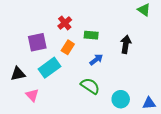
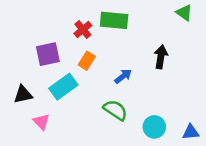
green rectangle: (91, 35) -> (114, 20), moved, size x1.5

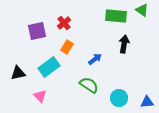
green rectangle: (114, 20) -> (116, 16), moved
purple square: (48, 54) -> (37, 31), moved
pink triangle: (41, 122) -> (40, 96), moved

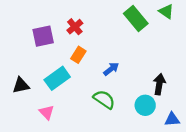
green rectangle: (116, 16) -> (136, 19), turned 45
black arrow: (124, 44) -> (159, 84), moved
cyan circle: (119, 98) -> (145, 105), moved

